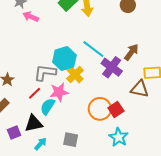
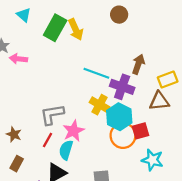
cyan hexagon: (64, 59) -> (119, 117), moved
yellow cross: (75, 74) -> (100, 105), moved
red square: (116, 109) -> (141, 131), turned 35

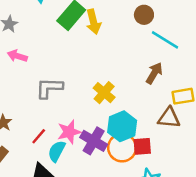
pink arrow: (18, 59) -> (17, 56), moved
cyan line: (96, 73) -> (165, 40), moved
purple cross: (122, 87) -> (94, 141), moved
yellow cross: (100, 105) -> (104, 93), moved
gray L-shape: (52, 114) -> (49, 88), moved

